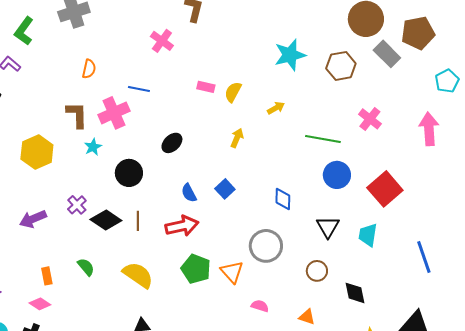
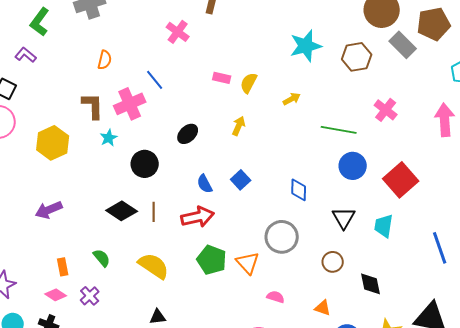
blue line: (139, 89) -> (155, 80), turned 40
yellow arrow: (237, 138) -> (239, 126), moved
purple cross: (77, 205) -> (90, 296), moved

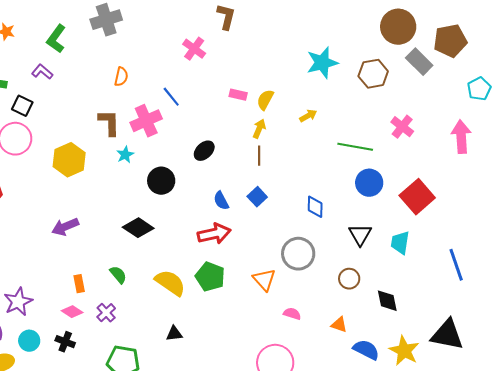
yellow arrow: (239, 126) -> (259, 129), moved
brown line: (154, 212) -> (259, 156), moved
green pentagon: (212, 260) -> (210, 277), moved

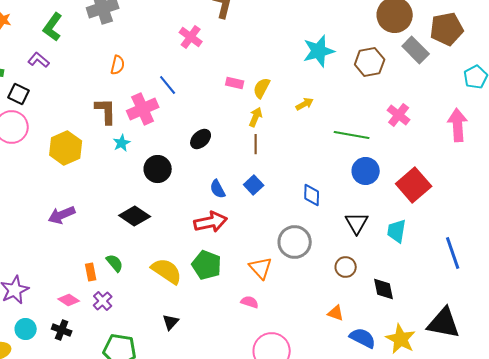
orange rectangle: (79, 284) -> (91, 272), moved
pink semicircle: (292, 314) -> (250, 302), moved
black triangle: (174, 334) -> (171, 322), turned -42

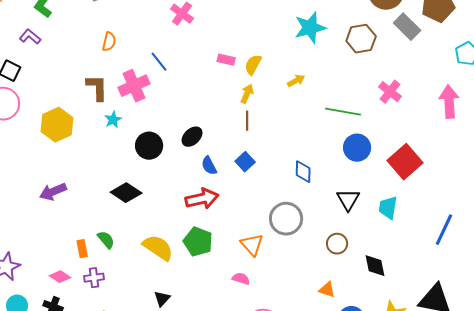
black ellipse: (201, 139) -> (192, 137), moved
blue line: (453, 253) -> (444, 230), turned 44
purple cross: (103, 301) -> (94, 278), turned 36

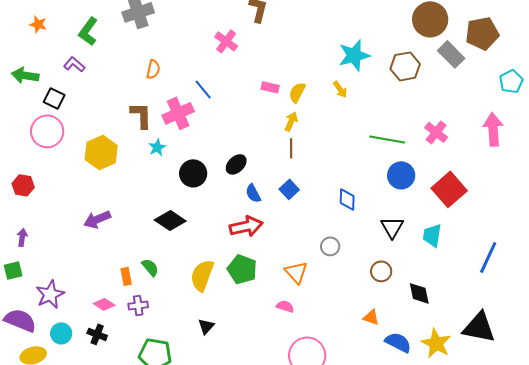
yellow arrow: (296, 81) -> (340, 89), moved, turned 84
pink cross: (390, 92) -> (436, 132), moved
gray circle: (286, 219) -> (330, 246), size x0.6
yellow semicircle: (158, 248) -> (202, 275), turned -104

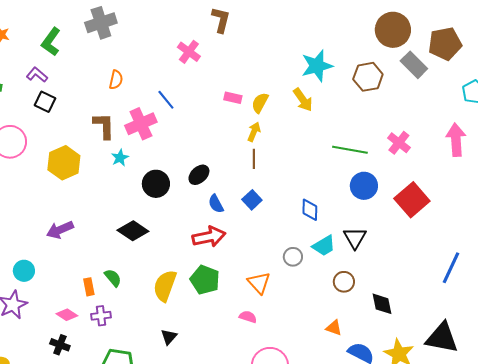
yellow arrow: (340, 89) -> (303, 100), size x1.4
black square: (54, 98) -> (45, 102), moved
cyan trapezoid: (432, 235) -> (324, 246), moved, turned -130
cyan circle: (61, 333) -> (24, 271), moved

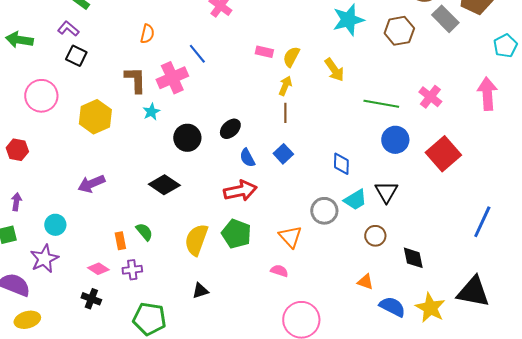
yellow arrow: (303, 100) -> (334, 70), moved
gray circle: (293, 257) -> (324, 211), size x1.4
black triangle: (169, 337) -> (200, 291), turned 30

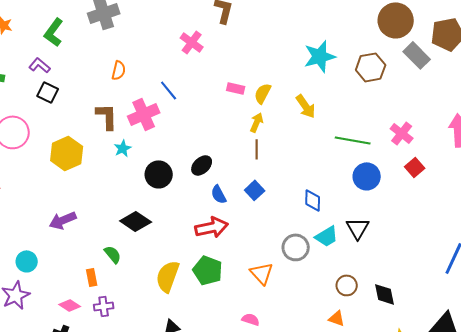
red square: (443, 154) -> (415, 167), moved, size x0.6
green semicircle: (144, 232) -> (113, 254), moved
brown circle: (375, 236) -> (347, 285), moved
pink semicircle: (279, 271) -> (251, 319), moved

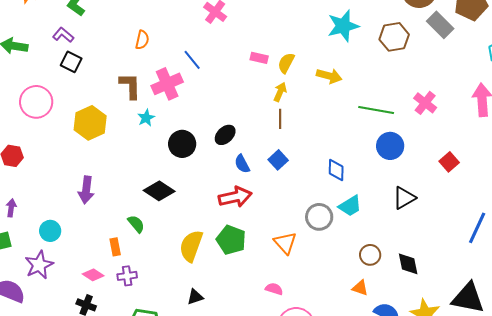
yellow arrow: (306, 106) -> (329, 76), turned -40
red square: (415, 167) -> (449, 162), moved
purple arrow: (63, 220) -> (86, 190), turned -60
black triangle: (358, 228) -> (404, 198), moved, turned 30

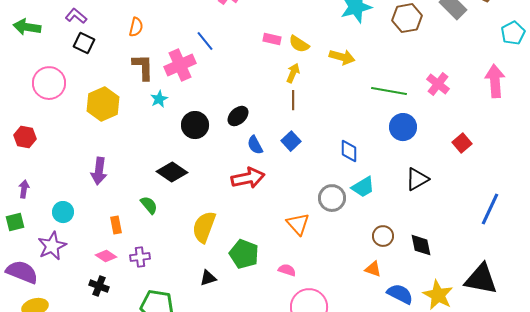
orange semicircle: (142, 40) -> (136, 27), moved
yellow semicircle: (286, 63) -> (299, 44), turned -85
green pentagon: (231, 240) -> (244, 254), moved
orange rectangle: (115, 247) -> (116, 225), moved

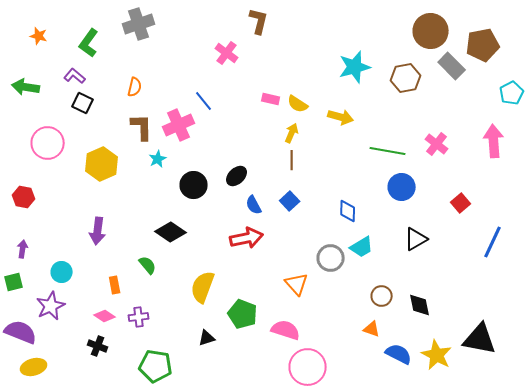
blue line: (490, 209) -> (493, 242), moved
pink semicircle: (287, 270) -> (286, 330), size x1.6

